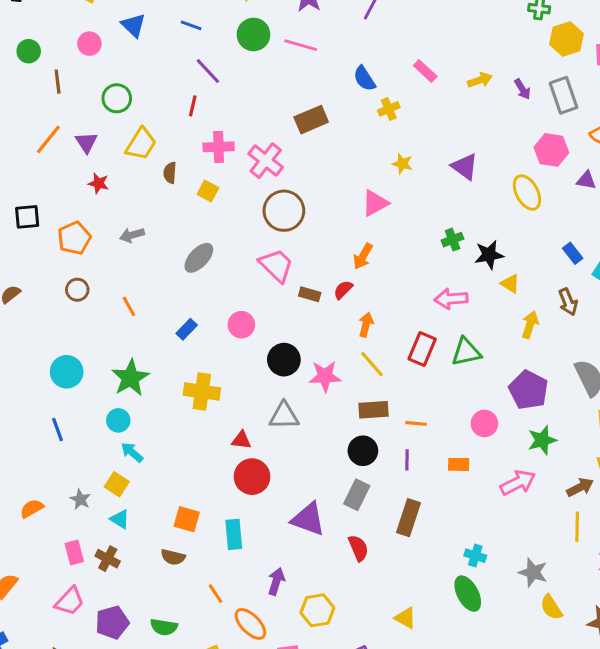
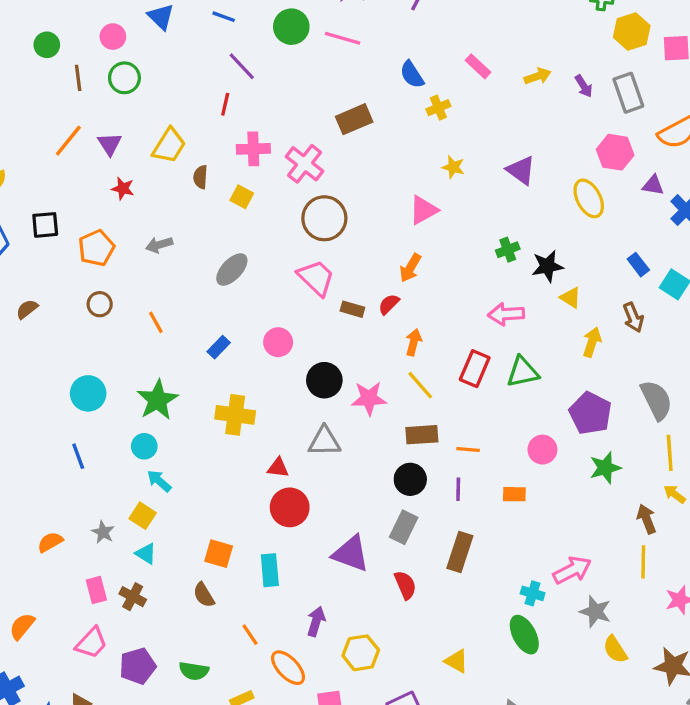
green circle: (117, 98) -> (124, 78), moved
pink arrow: (518, 483) -> (572, 570), moved
brown arrow: (580, 487) -> (647, 519), turned -84
brown semicircle: (173, 557) -> (204, 595), turned 45

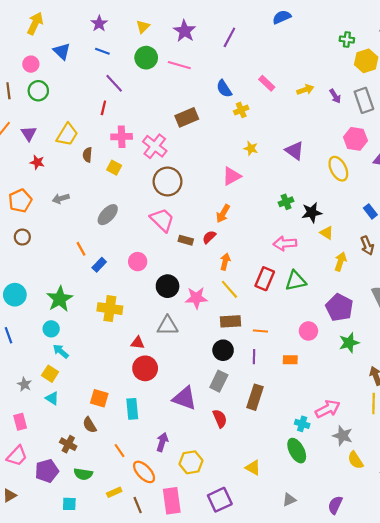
orange line: (156, 322) -> (81, 249), moved
brown cross: (133, 597) -> (68, 444), moved

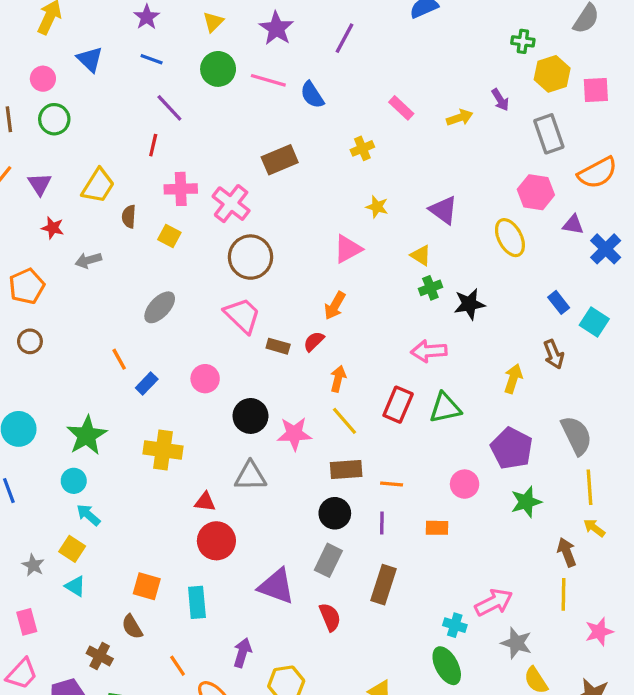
blue semicircle: (224, 89) -> (312, 95), moved
purple arrow: (335, 96) -> (500, 100), moved
gray arrow: (61, 199) -> (88, 260), moved
yellow triangle: (327, 233) -> (421, 255), moved

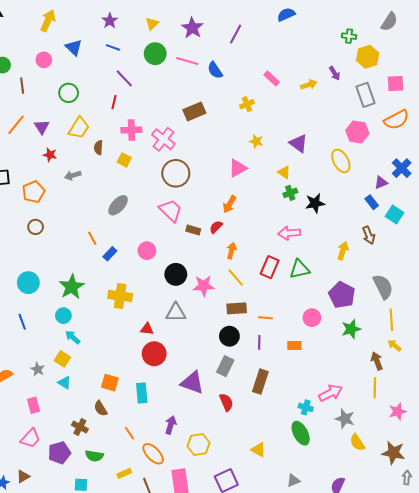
pink square: (596, 90) -> (395, 84), moved
green circle: (54, 119) -> (69, 93), moved
purple triangle: (573, 225) -> (381, 183), moved, turned -32

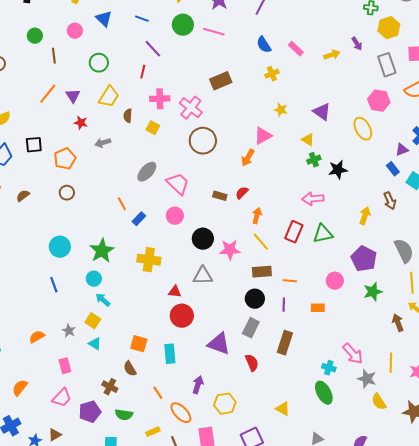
blue semicircle: (215, 70) -> (264, 45), moved
orange arrow: (229, 204) -> (248, 158), moved
pink trapezoid: (171, 210) -> (178, 184), moved
yellow line: (375, 388) -> (391, 363), moved
pink arrow: (330, 393) -> (353, 354), turned 75

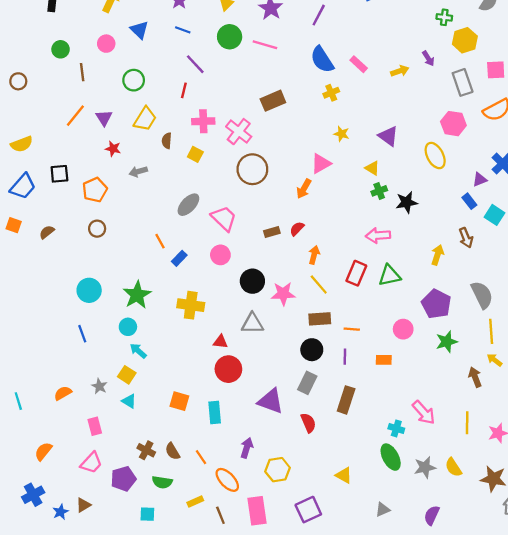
blue semicircle: (264, 45) -> (322, 60), size x1.4
brown rectangle: (220, 196) -> (272, 232), turned -32
brown semicircle: (130, 369) -> (172, 451), moved
gray star: (367, 379) -> (425, 467), moved, turned -30

